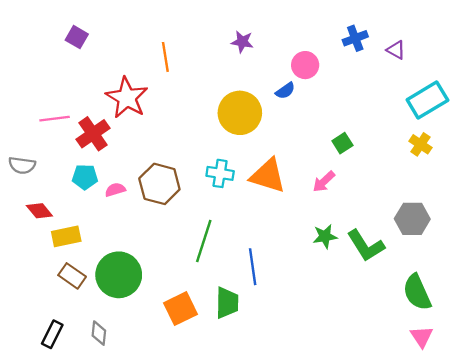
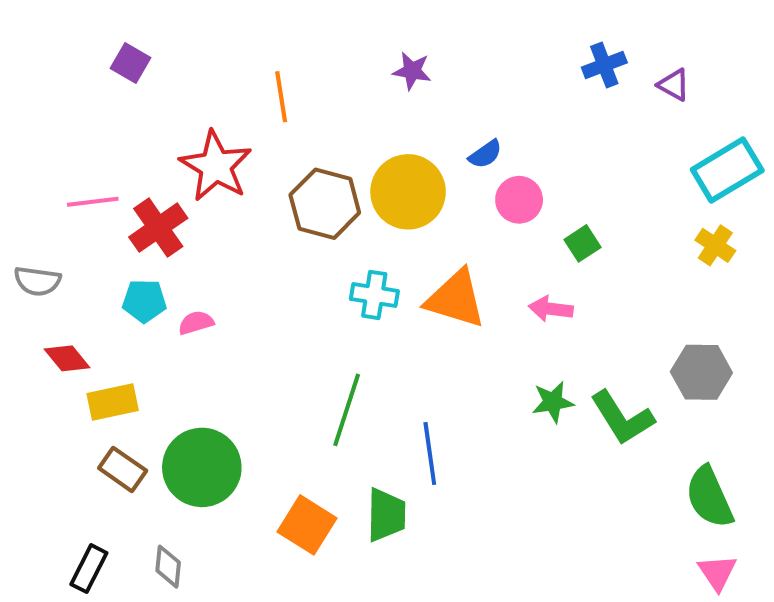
pink circle: (305, 65) -> (519, 200), moved
pink arrow: (324, 182) -> (551, 309), turned 50
brown hexagon: (159, 184) -> (325, 204), moved
orange square: (180, 309) -> (307, 525), turned -32

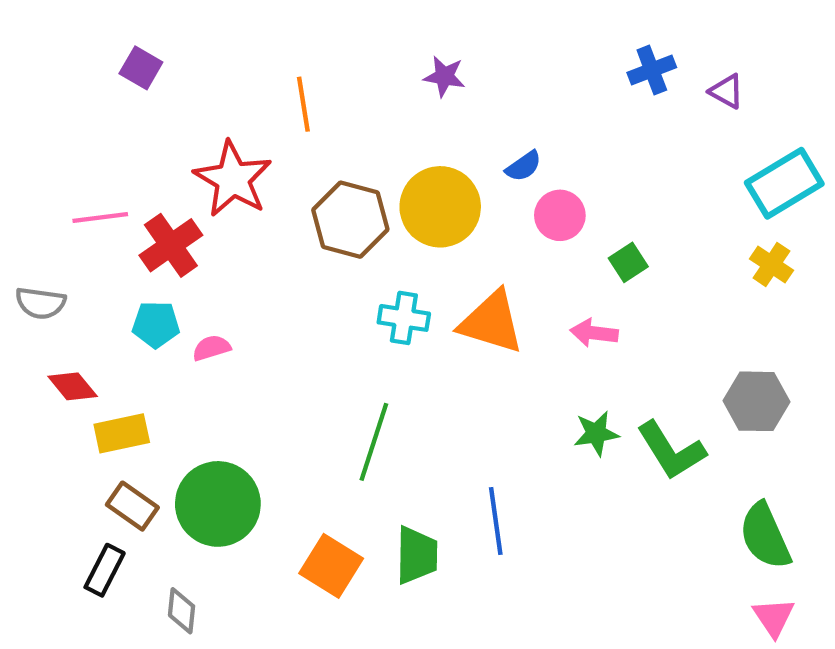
blue line: (430, 454) -> (496, 521), moved
black rectangle: (89, 569) -> (105, 570), moved

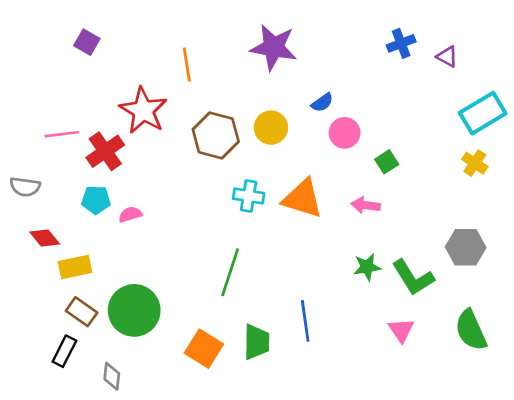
purple star: (444, 76) -> (274, 47), size x1.8
yellow circle: (440, 207) -> (271, 128), size x0.7
pink triangle: (774, 617) -> (401, 330), moved

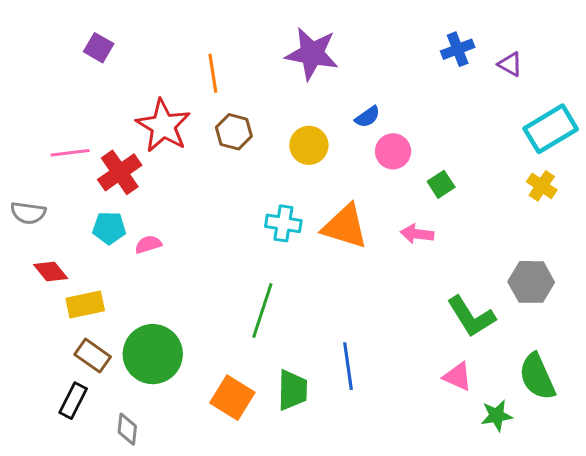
brown hexagon: (216, 135) -> (234, 132), moved, size x0.7
green star: (367, 267) -> (497, 416), moved
pink triangle: (401, 330) -> (458, 377), turned -32

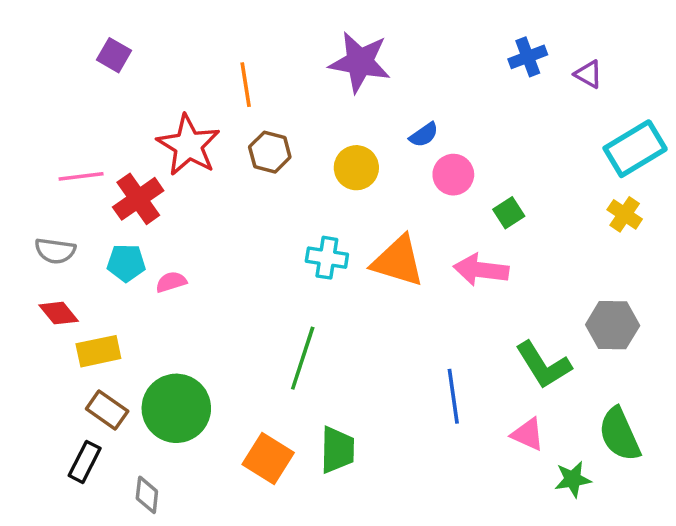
gray semicircle: (28, 213) -> (55, 251), moved
pink arrow: (417, 234) -> (481, 270), size x1.4
blue line: (348, 366) -> (453, 396), moved

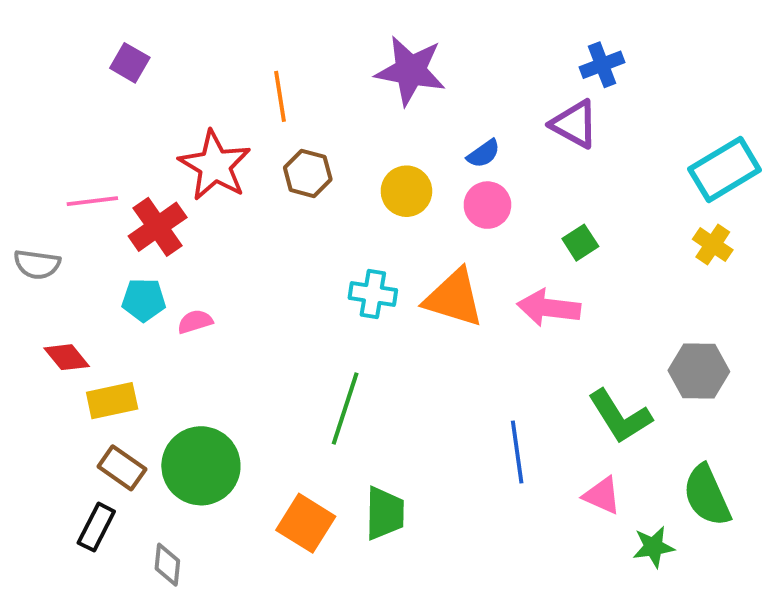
purple triangle: (588, 74) -> (574, 124), moved, size x1.5
pink circle: (453, 175) -> (487, 205), moved
gray semicircle: (55, 251) -> (37, 264), moved

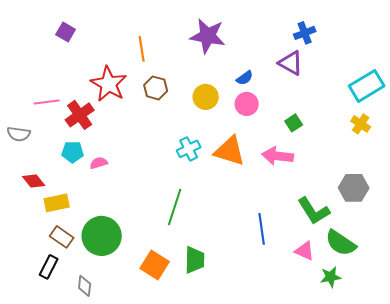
cyan cross: (373, 294) -> (189, 149), turned -35
green semicircle: (707, 495) -> (341, 243), moved, turned -32

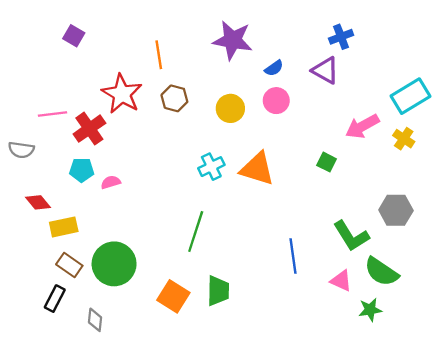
blue semicircle: (245, 78) -> (274, 68), moved
pink circle: (247, 104) -> (276, 101), moved
green square: (294, 123) -> (327, 162), moved, turned -30
pink arrow: (278, 156) -> (362, 126), moved, turned -36

